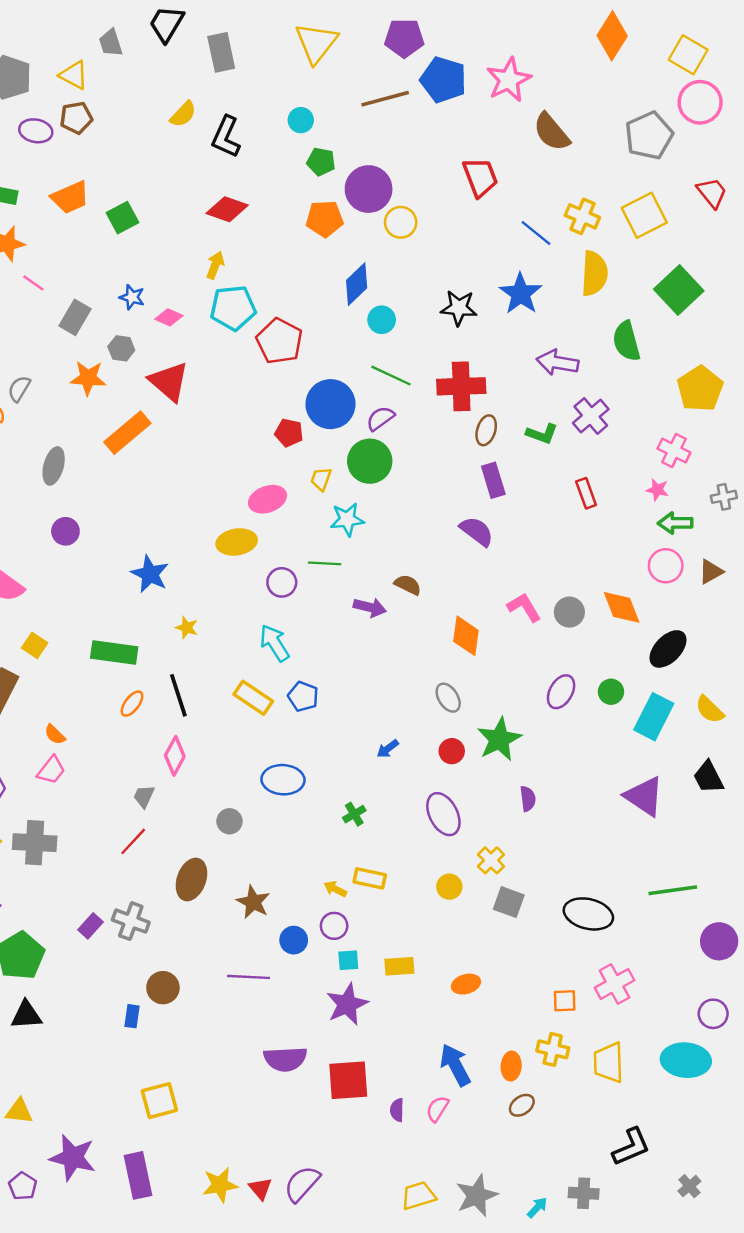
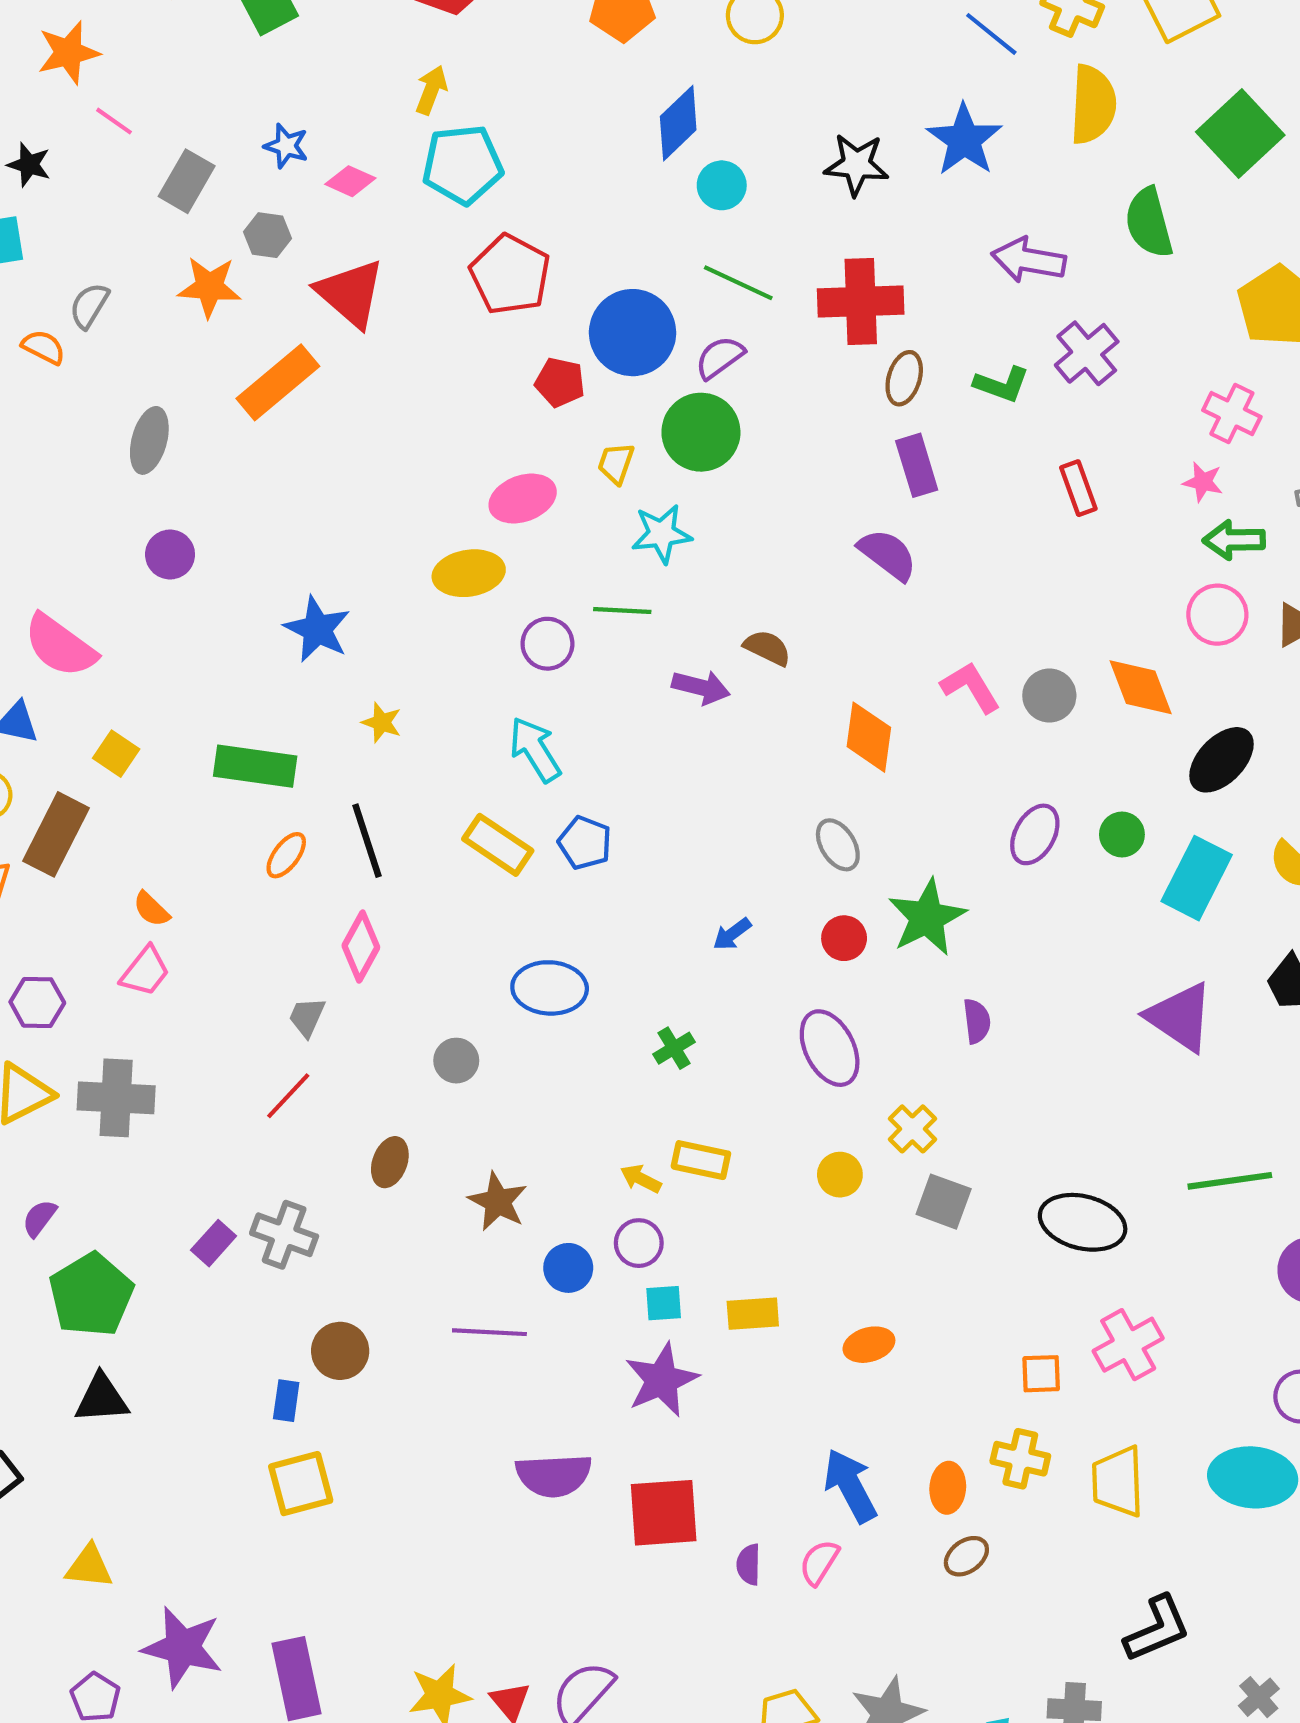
red pentagon: (279, 341) -> (510, 275), moved
brown ellipse: (191, 879) -> (390, 1162), size x0.7
yellow square: (159, 1101) -> (301, 1484), moved

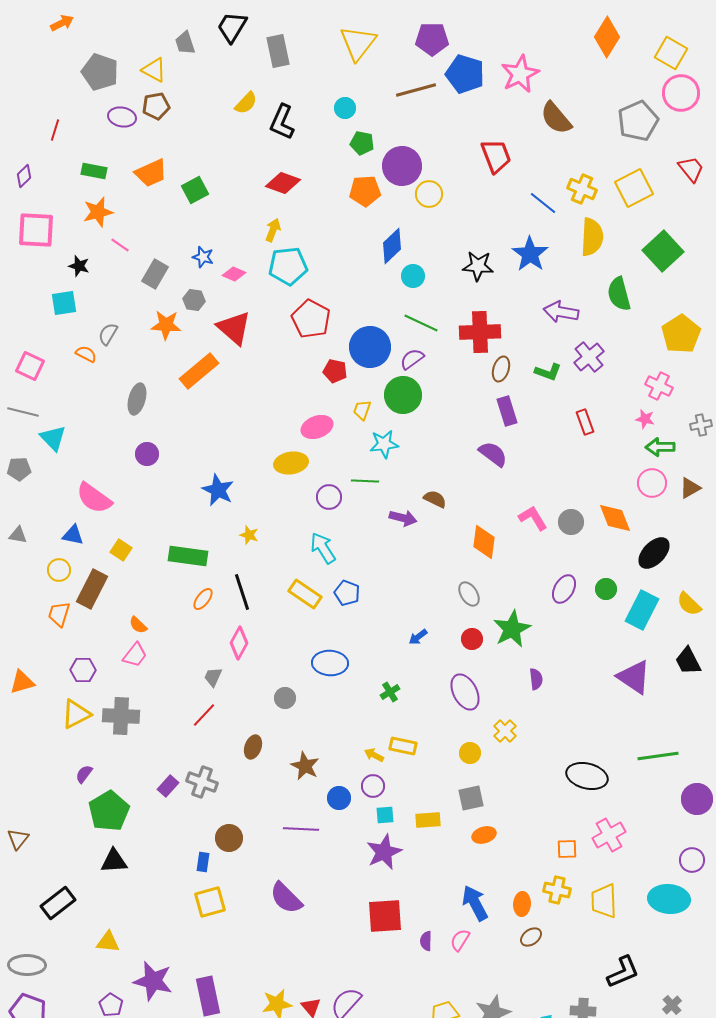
gray square: (944, 1202) -> (471, 798), moved, turned -32
purple semicircle: (554, 1475) -> (286, 898), moved, turned 48

